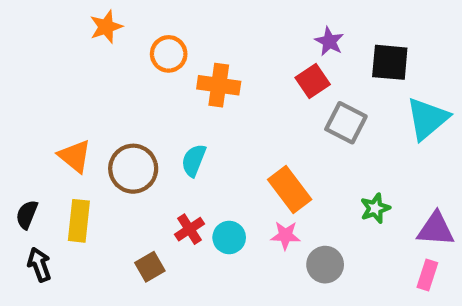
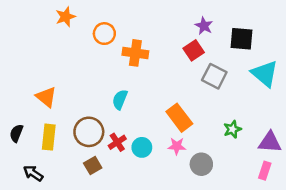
cyan triangle: (427, 119) -> (265, 74), turned -40
brown circle: (133, 169) -> (89, 132), moved
black arrow: (39, 265) -> (33, 173), moved, turned -36

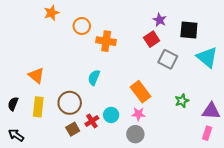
red cross: (117, 142) -> (92, 121), moved
gray circle: (201, 164) -> (135, 134), moved
black arrow: (33, 173) -> (16, 135), moved

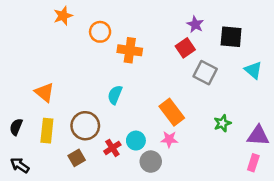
cyan triangle: (207, 57) -> (253, 70), size x0.7
brown square: (73, 129) -> (77, 158), moved
gray circle: (135, 134) -> (151, 162), moved

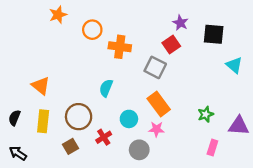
gray square: (205, 73) -> (155, 67), moved
cyan circle: (136, 141) -> (129, 119), moved
pink rectangle: (253, 163) -> (212, 148), moved

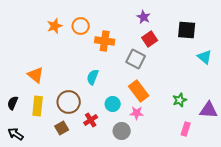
orange star: (58, 15) -> (55, 26), moved
purple star: (180, 23) -> (144, 17), moved

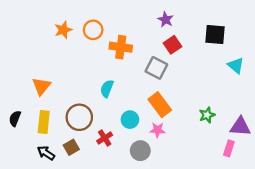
orange triangle: (36, 75) -> (41, 86), turned 30
pink rectangle: (186, 129) -> (229, 148), moved
black arrow: (16, 134) -> (46, 153), moved

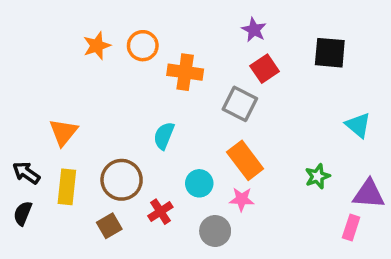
cyan triangle: (236, 66) -> (358, 125), moved
black semicircle: (15, 118) -> (23, 213), moved
black arrow: (46, 153) -> (26, 173), moved

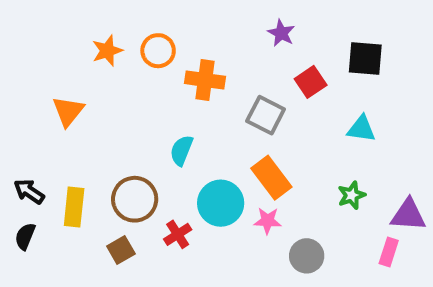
red square: (265, 69) -> (311, 82), moved
cyan triangle: (358, 125) -> (361, 129), moved, turned -32
orange triangle: (63, 132) -> (68, 111), moved
cyan circle: (199, 183) -> (221, 203), size x1.5
gray circle: (215, 231) -> (307, 256), moved

